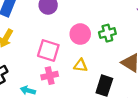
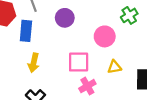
green cross: (107, 33) -> (129, 15), moved

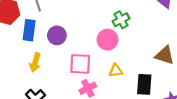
green cross: (129, 15) -> (121, 20), moved
purple circle: (65, 18) -> (57, 35), moved

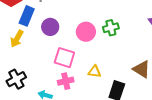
pink circle: (108, 40) -> (86, 32), moved
yellow arrow: (35, 62) -> (17, 39), moved

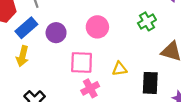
blue rectangle: (27, 16) -> (26, 28), turned 42
green cross: (111, 28) -> (147, 21), moved

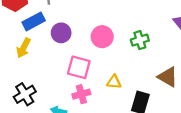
green cross: (147, 21) -> (140, 40), moved

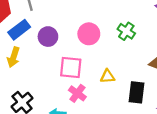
green cross: (140, 40) -> (126, 31), turned -30
pink cross: (81, 94) -> (77, 93), turned -30

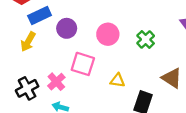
pink cross: (77, 93) -> (56, 82), moved

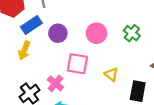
yellow triangle: (118, 80) -> (111, 74), turned 40

